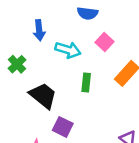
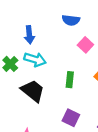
cyan arrow: (68, 50) -> (35, 59), moved
purple square: (63, 127) -> (71, 118), moved

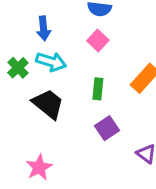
pink square: (85, 45) -> (98, 41), moved
purple square: (71, 118) -> (107, 128), moved, turned 30

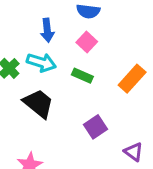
blue arrow: (44, 28) -> (47, 30), moved
green rectangle: (98, 89) -> (82, 76), moved, turned -72

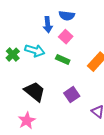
blue arrow: (47, 30) -> (48, 25), moved
black trapezoid: (38, 103) -> (35, 92), moved

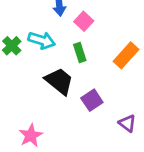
green rectangle: (63, 60) -> (80, 53), turned 48
black trapezoid: (35, 92) -> (59, 81), moved

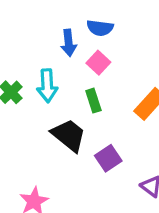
cyan arrow: (42, 40) -> (47, 86), turned 70

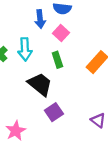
purple square: (108, 158) -> (54, 112), moved

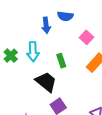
pink square: (61, 33) -> (87, 37), moved

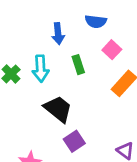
blue semicircle: (65, 16) -> (96, 21), moved
green rectangle: (61, 61) -> (78, 65), moved

